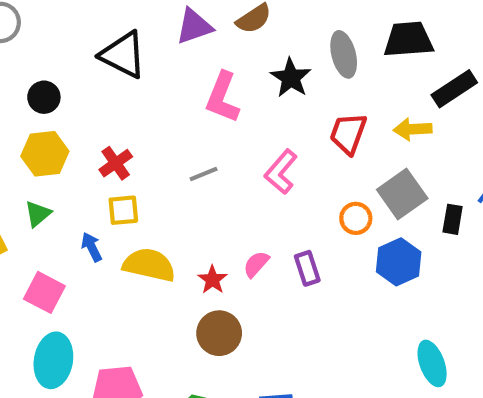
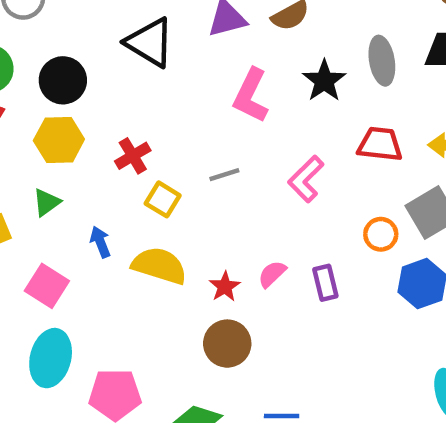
black circle: (44, 97) -> (63, 80), size x1.4
red trapezoid: (348, 133) -> (380, 144), turned 72
yellow square: (123, 210) -> (163, 199), moved, turned 32

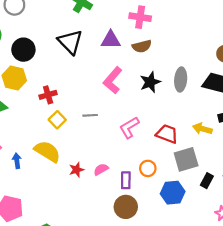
red trapezoid: (380, 144) -> (167, 134), moved
orange circle: (381, 234) -> (148, 168), moved
blue arrow: (100, 242) -> (17, 161), moved
brown circle: (227, 344) -> (126, 207), moved

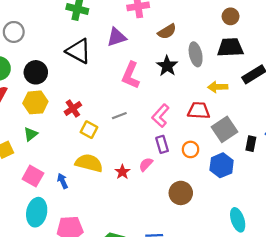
brown semicircle: (142, 46) -> (167, 31), moved
yellow arrow: (202, 129) -> (218, 87), moved
purple rectangle: (126, 180) -> (162, 144), moved

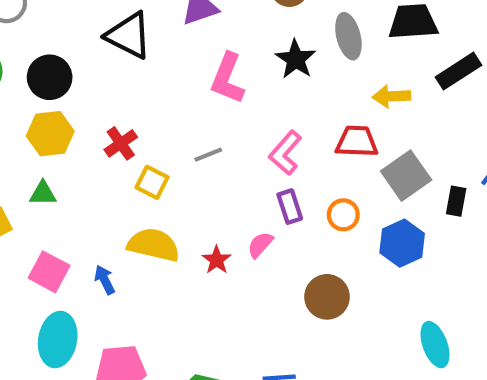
green triangle: (31, 134) -> (43, 193), turned 40

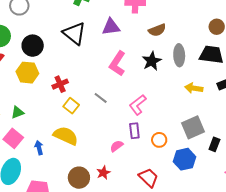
red trapezoid: (357, 142) -> (148, 178), moved, turned 30
gray line: (208, 155) -> (101, 98), turned 48
green triangle: (43, 193) -> (17, 112), moved, turned -32
red star: (217, 260) -> (103, 173), moved
brown circle: (327, 297) -> (79, 178), moved

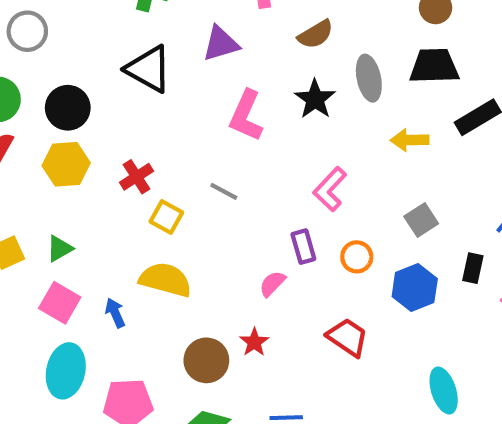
pink L-shape: (138, 105) -> (330, 189), moved
gray square: (193, 127) -> (421, 220), size x0.7
black rectangle: (214, 144) -> (473, 268), moved

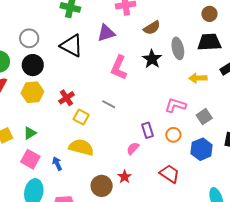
gray circle: (27, 31) -> (29, 38), moved
pink L-shape: (330, 189) -> (175, 105), moved, turned 65

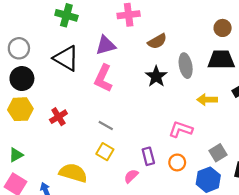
pink L-shape: (119, 68) -> (103, 78), moved
yellow square: (81, 117) -> (105, 152), moved
gray square: (204, 117) -> (218, 153), moved

